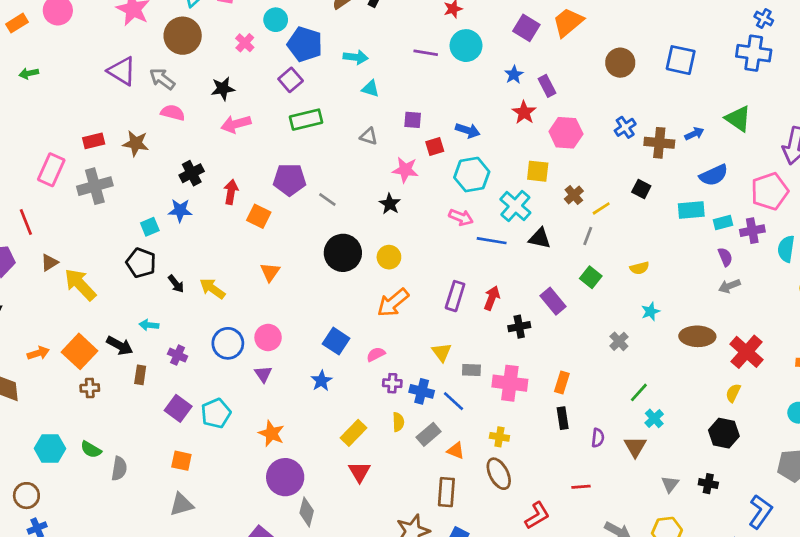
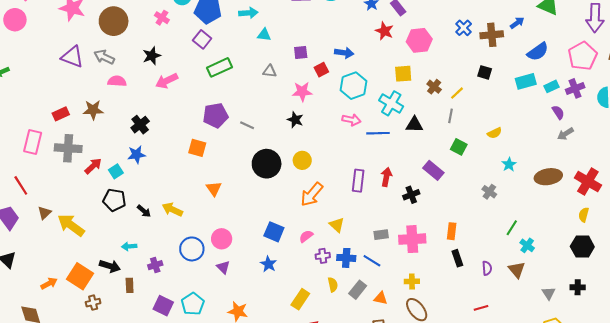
gray cross: (95, 186) -> (68, 148), turned 30
red arrow: (231, 192) -> (93, 166), moved, turned 48
yellow triangle: (442, 352) -> (337, 225), moved
purple cross: (178, 355) -> (155, 265), turned -32

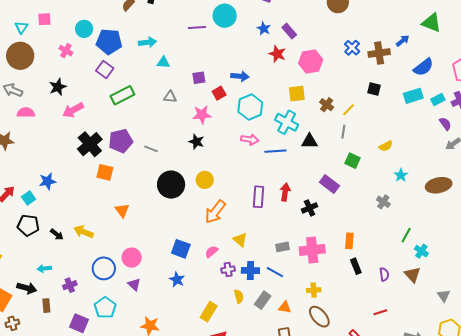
black cross: (140, 125) -> (90, 144), moved, size x1.4
cyan pentagon: (193, 304) -> (105, 308), moved

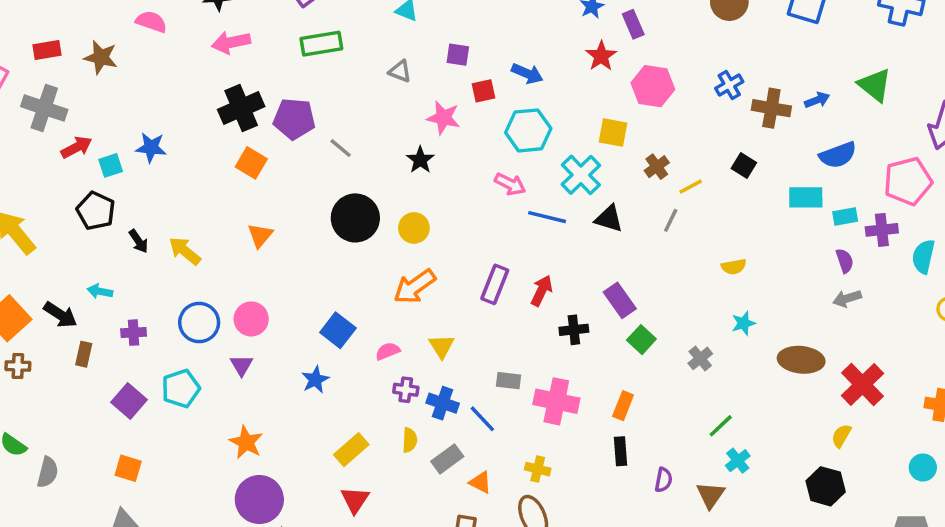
green square: (352, 161) -> (641, 340), moved

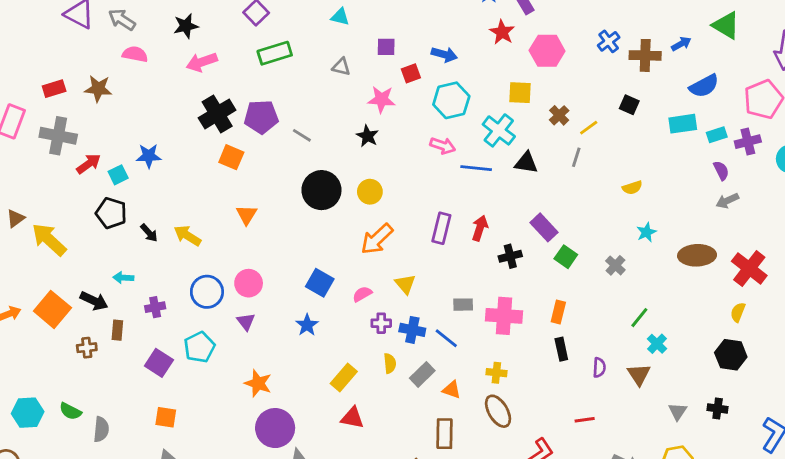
brown cross: (18, 366) -> (87, 348), moved
red triangle: (355, 500) -> (352, 418), turned -45

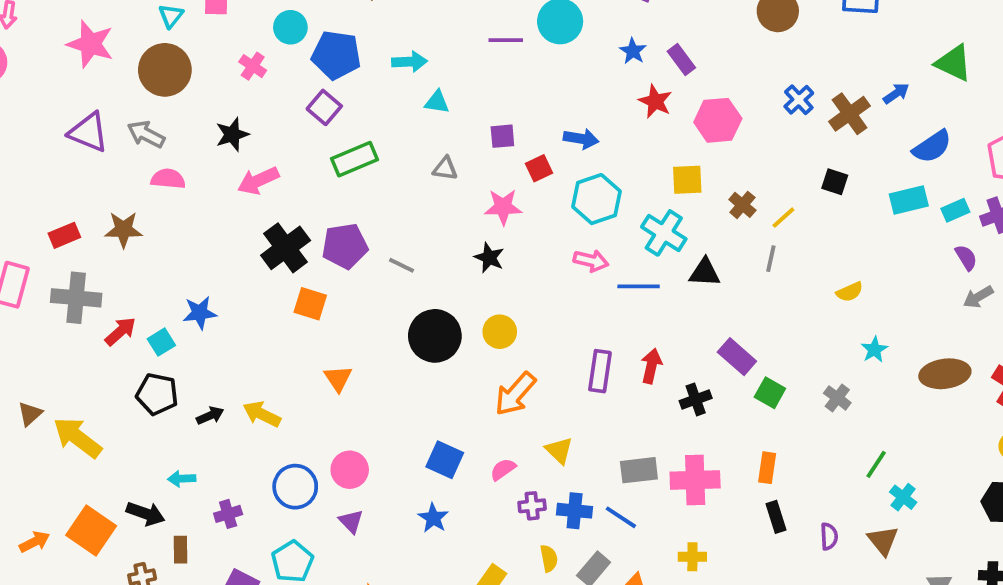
brown cross: (645, 55) -> (850, 114), turned -32
black arrow: (149, 233) -> (210, 416), turned -66
gray rectangle: (463, 305) -> (639, 470), size x1.4

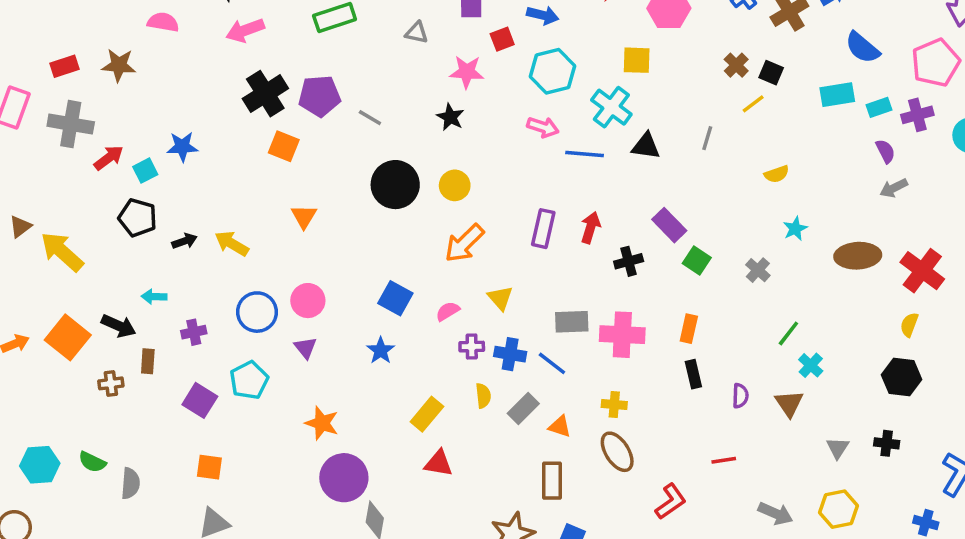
blue semicircle: (932, 147) -> (862, 48), turned 69
brown cross: (742, 205) -> (736, 65), moved
yellow line: (783, 218) -> (753, 104), moved

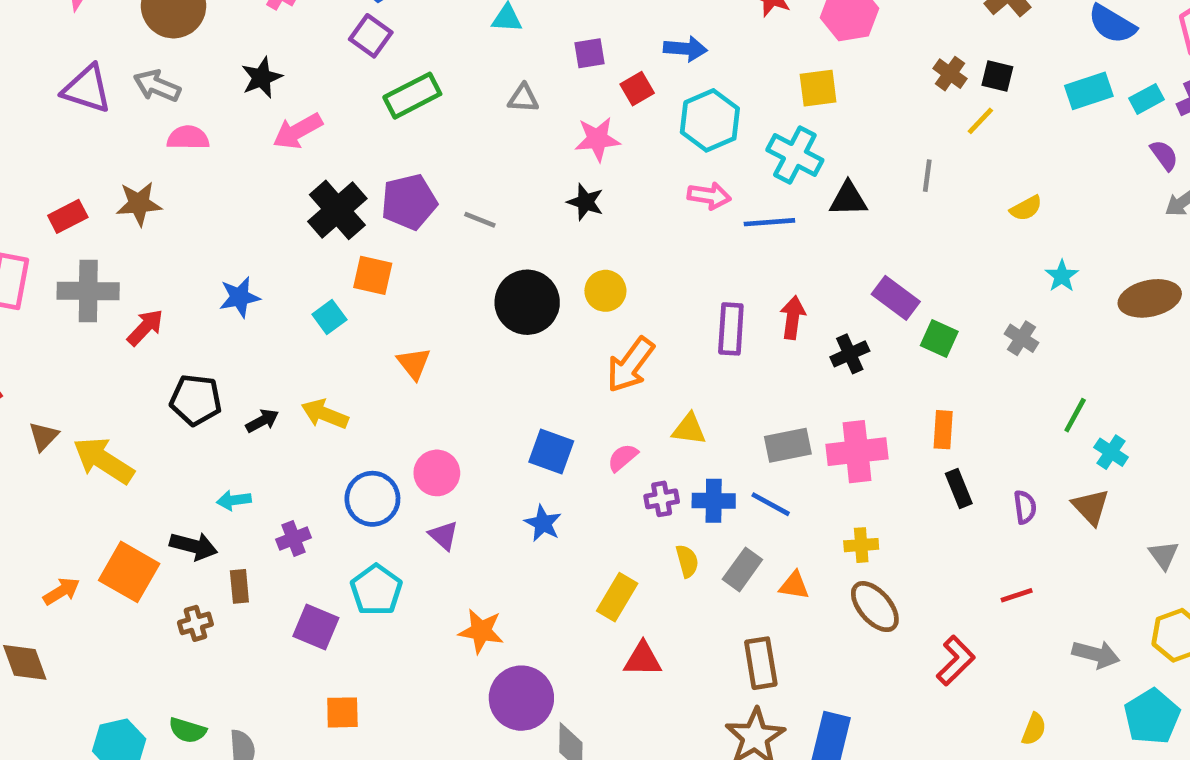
cyan square: (145, 171) -> (329, 317), moved
yellow triangle: (500, 298) -> (689, 429), turned -32
brown rectangle: (552, 481) -> (761, 663), moved

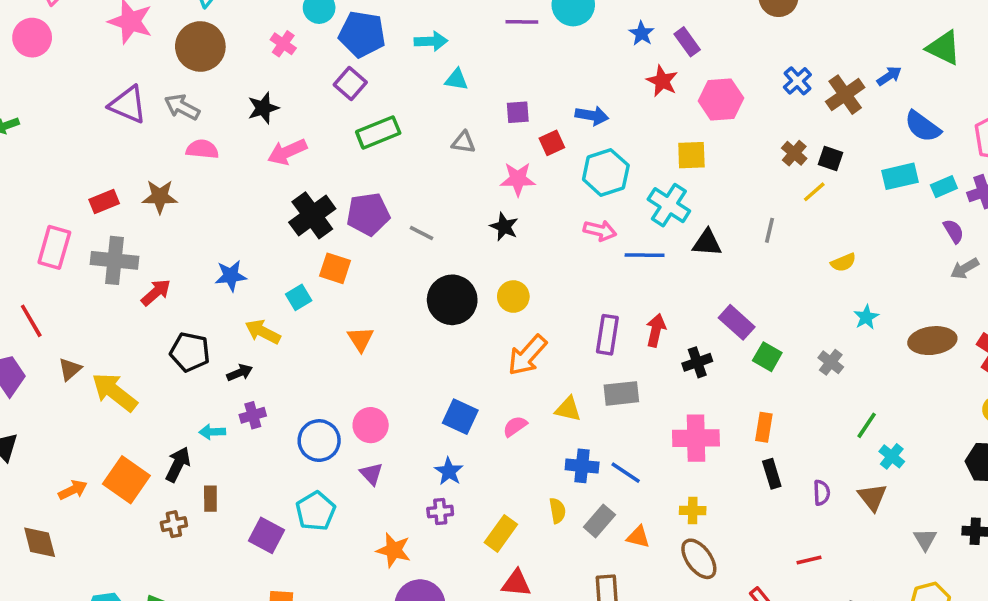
yellow arrow: (325, 414) -> (263, 332), moved
gray rectangle: (788, 445) -> (621, 393), moved
purple cross: (662, 499) -> (440, 512), moved
purple cross: (294, 539) -> (253, 415), moved
black arrow: (194, 546) -> (178, 464), turned -84

